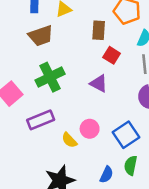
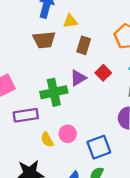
brown rectangle: (99, 30) -> (84, 45), moved
green cross: (50, 77) -> (54, 92), moved
purple triangle: (99, 84) -> (78, 78), moved, turned 48

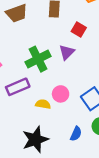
purple triangle: (78, 78) -> (67, 52), moved
yellow semicircle: (47, 140) -> (43, 104), turned 144

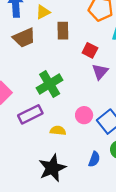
purple triangle: (67, 52) -> (100, 72), moved
pink circle: (61, 94) -> (84, 115), moved

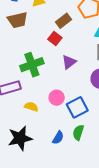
brown rectangle: (63, 31) -> (64, 21), moved, turned 42
red square: (90, 50) -> (55, 38), moved
purple triangle: (100, 72) -> (69, 62), moved

